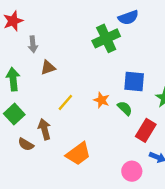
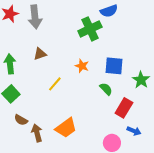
gray arrow: (33, 44) -> (35, 17), moved, size x1.6
orange star: (102, 100) -> (82, 66), moved
brown arrow: (44, 129) -> (37, 133), moved

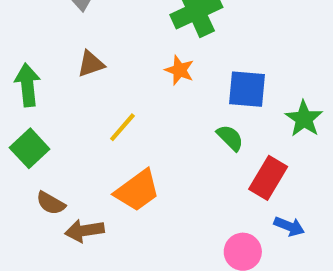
orange star: (82, 66) -> (179, 70), moved
orange trapezoid: (66, 128) -> (137, 190), moved
brown arrow: (37, 133) -> (84, 231), turned -84

